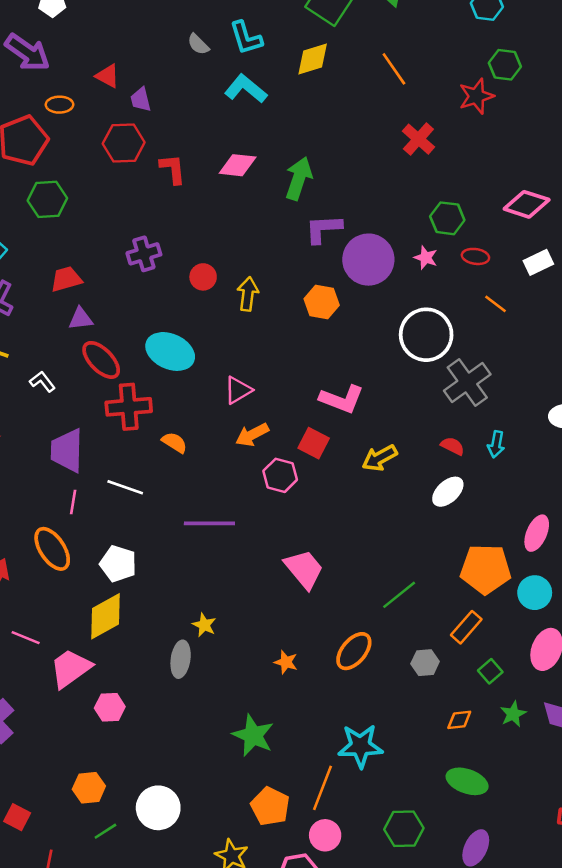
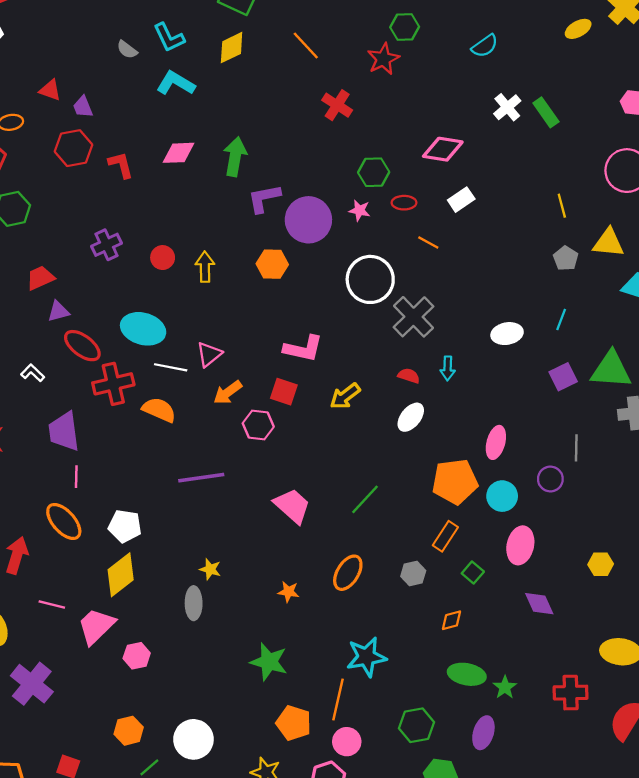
orange semicircle: (174, 443) -> (159, 410), size x1.4
white line: (125, 487) -> (171, 367), moved
green line: (399, 595) -> (365, 499), moved
green star: (513, 714) -> (505, 687), moved

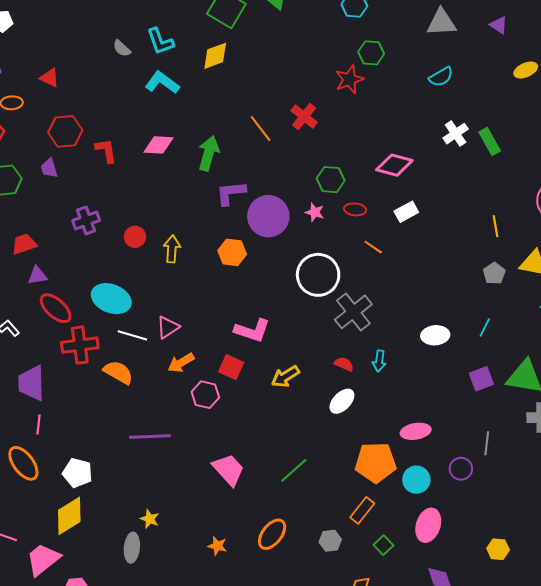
orange line: (306, 46) -> (261, 128), moved
purple trapezoid: (83, 107) -> (49, 168), moved
pink ellipse: (496, 442) -> (416, 431), turned 60

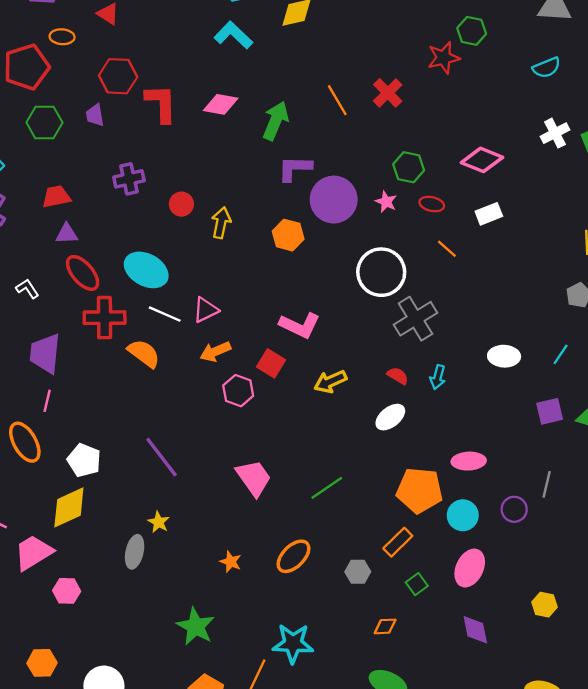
red L-shape: (106, 151) -> (161, 103), size x1.4
purple line: (150, 436) -> (162, 457), moved, turned 48

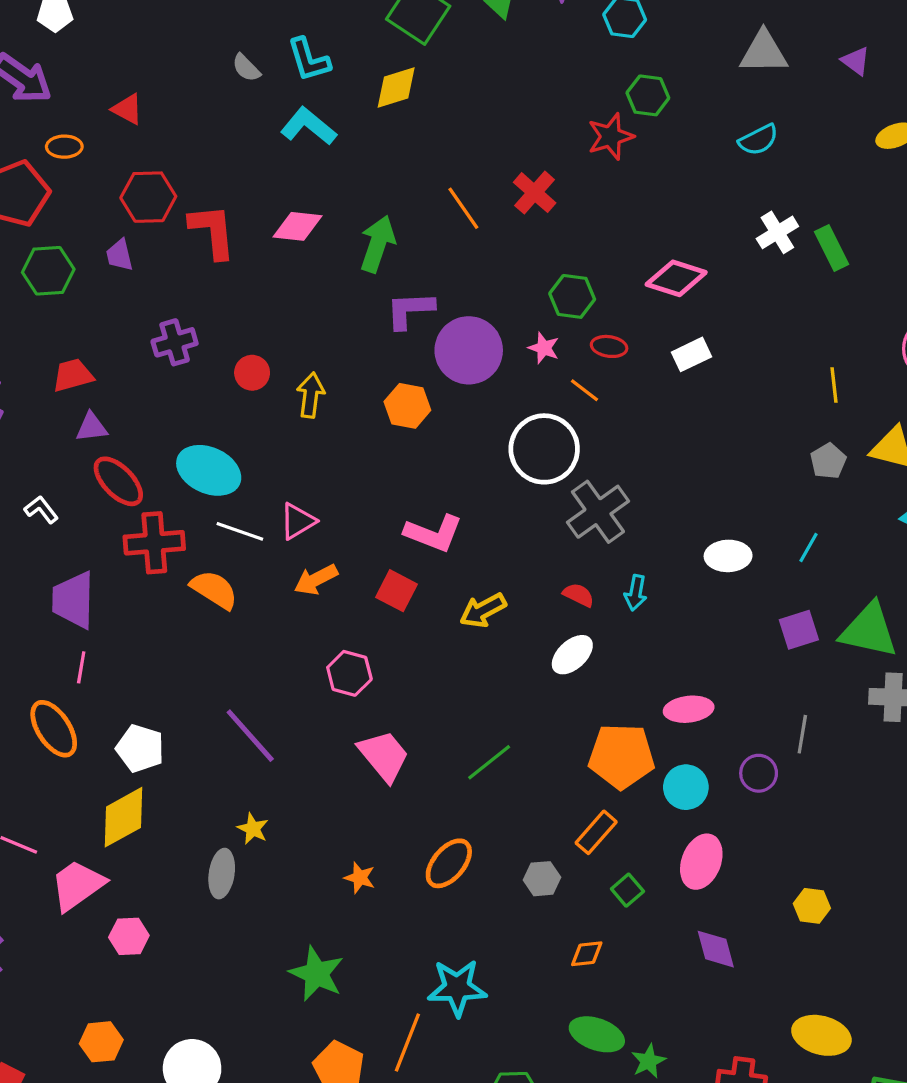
orange line: (447, 249) -> (585, 390), moved
pink hexagon: (238, 391) -> (349, 673), moved

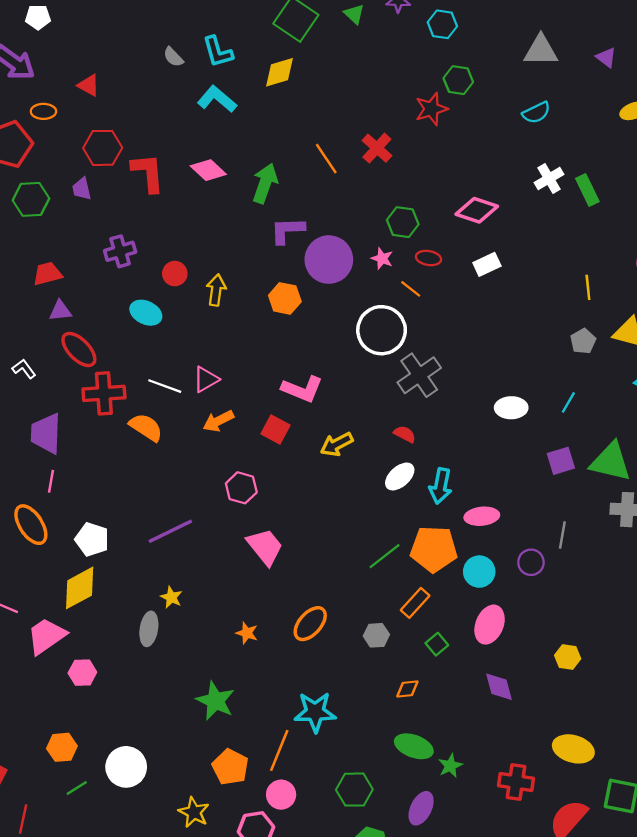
pink diamond: (298, 226) -> (208, 170), turned 36
cyan ellipse: (209, 470) -> (146, 313), moved, size x0.7
cyan arrow: (636, 593) -> (441, 486), moved, size x1.4
purple line: (250, 736) -> (170, 531), turned -75
green line: (489, 762) -> (385, 556), moved

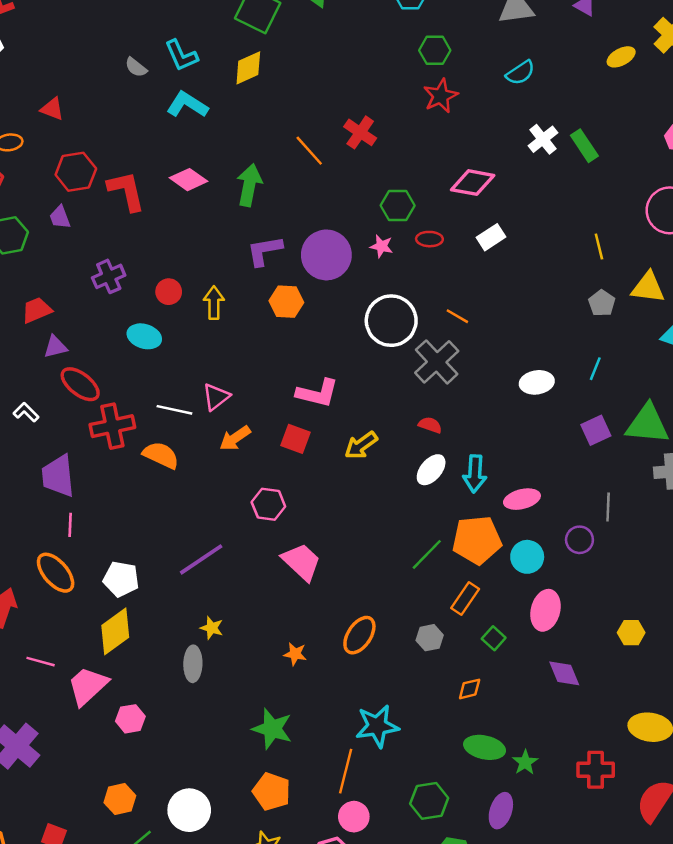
red star: (431, 109) -> (441, 96), moved
purple L-shape: (287, 230) -> (265, 251), moved
orange line: (411, 289) -> (457, 316), moved
orange pentagon: (230, 767) -> (272, 792), moved

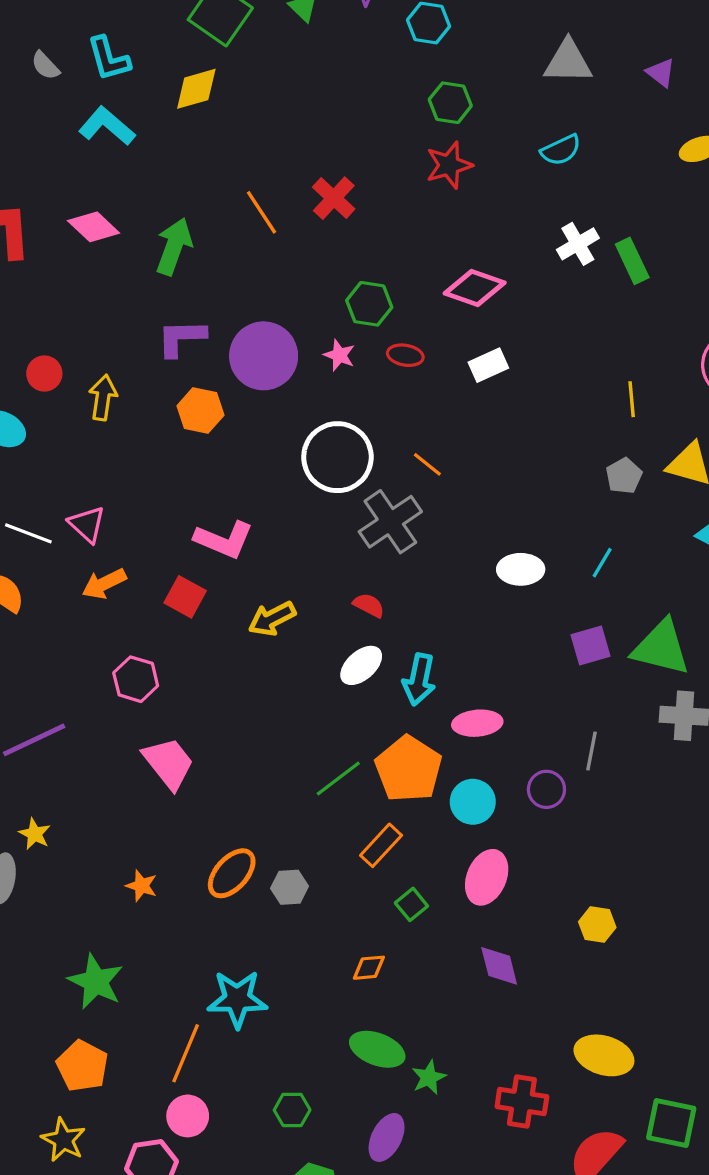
pink triangle: (216, 397) -> (87, 524), turned -48
orange pentagon: (477, 540) -> (408, 769), turned 30
gray hexagon: (430, 638) -> (290, 887), moved
green hexagon: (429, 801) -> (292, 1110), size x0.7

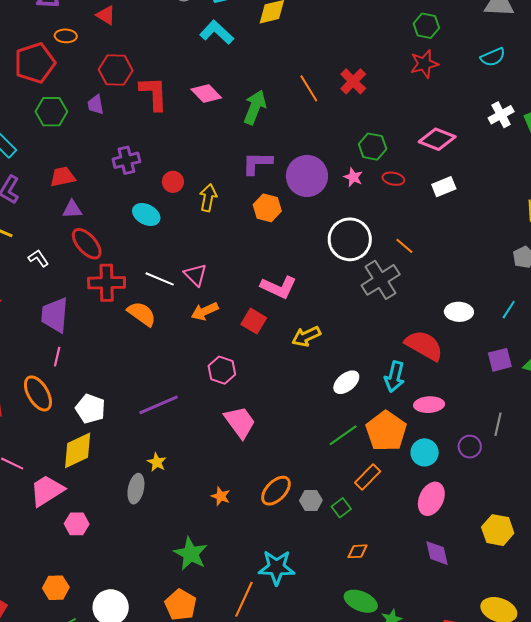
red semicircle: (369, 605) -> (424, 345), moved, size x2.0
white ellipse: (361, 665) -> (346, 382), moved
green square: (411, 904) -> (341, 508), moved
yellow hexagon: (597, 925) -> (498, 530), size x1.4

